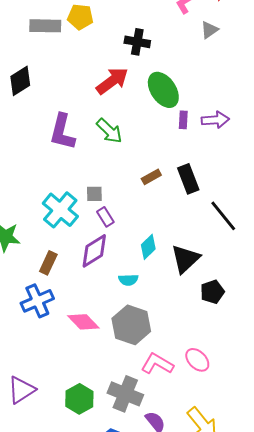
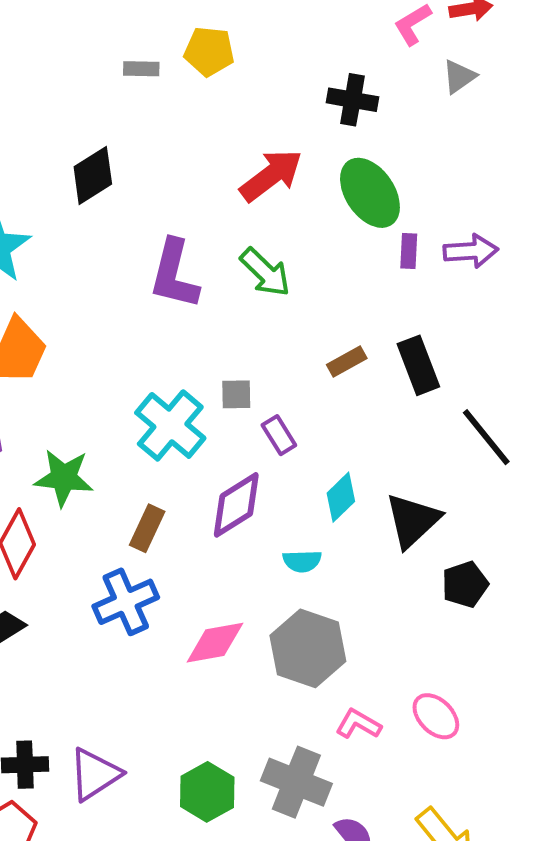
gray rectangle: (45, 26) -> (141, 69), size x0.6
black cross: (137, 42) -> (353, 100), moved
purple rectangle: (105, 217) -> (279, 435), moved
pink diamond: (83, 322) -> (215, 643), turned -56
pink L-shape: (157, 364) -> (358, 724), size x0.7

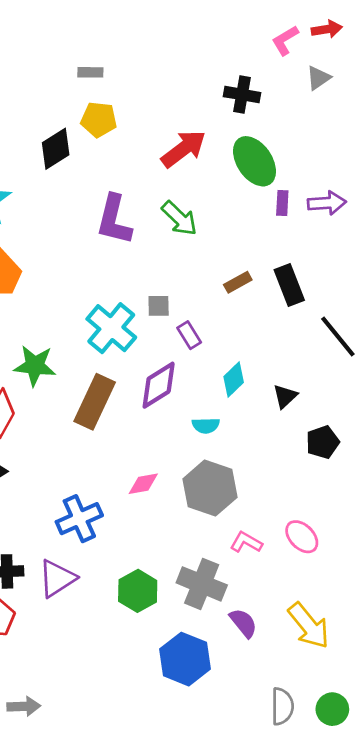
yellow pentagon: (209, 51) -> (99, 120), moved
black triangle: (413, 520) -> (285, 396), size x0.6
brown rectangle: (147, 528) -> (95, 402), size x1.6
blue cross: (126, 602) -> (79, 519), moved
pink diamond: (215, 643) -> (143, 484), size x0.7

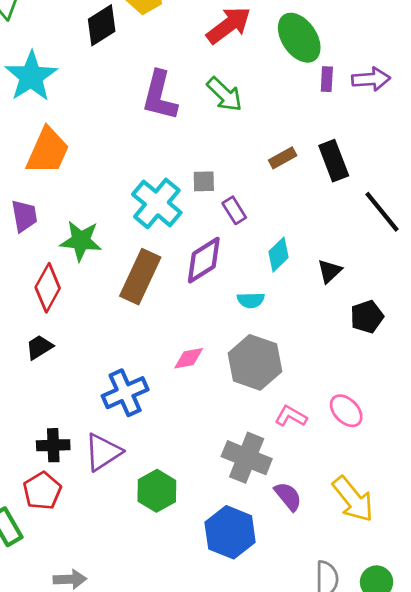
green hexagon: (138, 591) -> (157, 491), moved

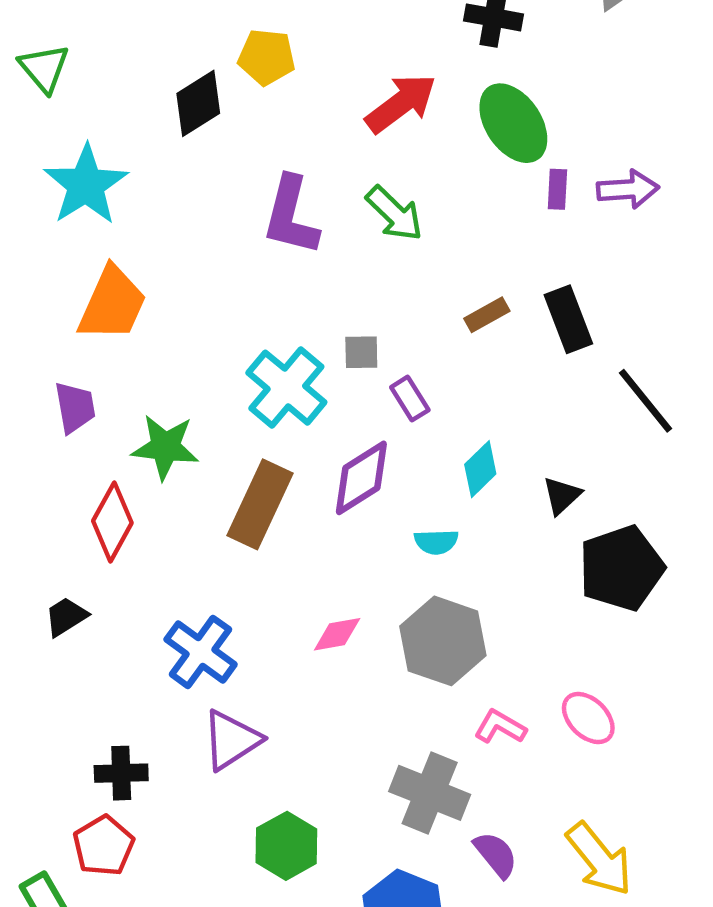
black pentagon: (367, 317) -> (621, 568), size x1.6
black trapezoid: (39, 347) -> (66, 617), moved
blue cross: (125, 393) -> (200, 652), moved, turned -30
purple triangle: (103, 452) -> (231, 740), moved

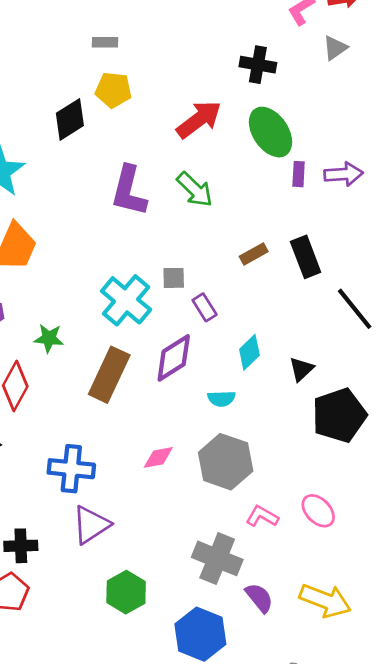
green star: (165, 447) -> (49, 338), size x0.7
blue cross: (200, 652) -> (71, 469), turned -30
yellow arrow: (599, 859) -> (325, 601), turned -30

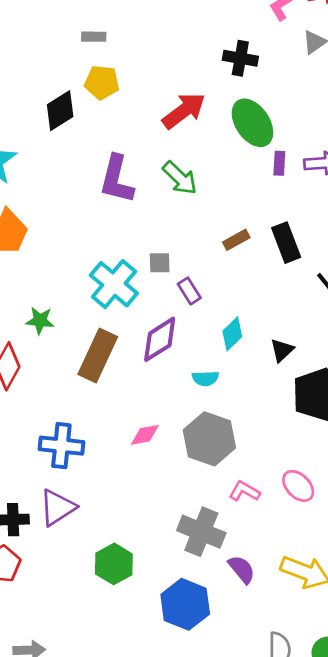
purple triangle: (91, 525) -> (57, 507), moved

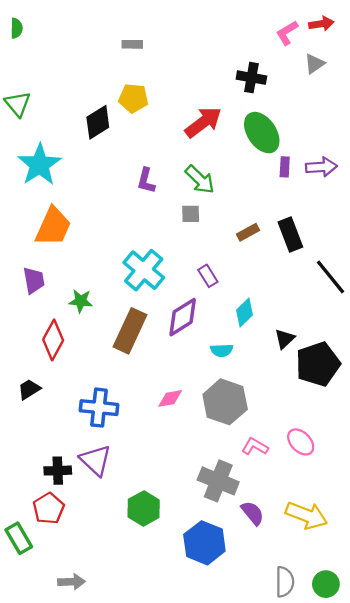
gray rectangle: (94, 37) -> (132, 44), moved
purple L-shape: (117, 179) -> (146, 181), size x0.6
gray square: (160, 263) -> (191, 214), moved
black triangle: (282, 350) -> (285, 339), moved
purple triangle: (57, 507) -> (96, 460), turned -44

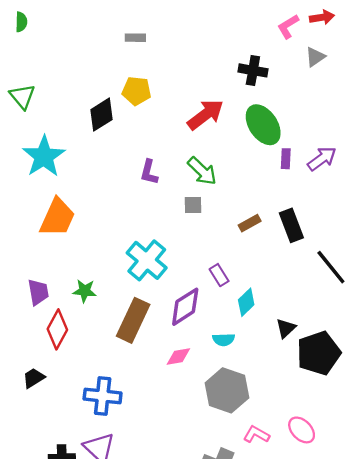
purple arrow: (321, 167) -> (322, 159), turned -32
purple rectangle: (208, 276) -> (219, 275), moved
purple trapezoid: (34, 280) -> (38, 292), moved
pink diamond: (170, 398) -> (178, 356), moved

